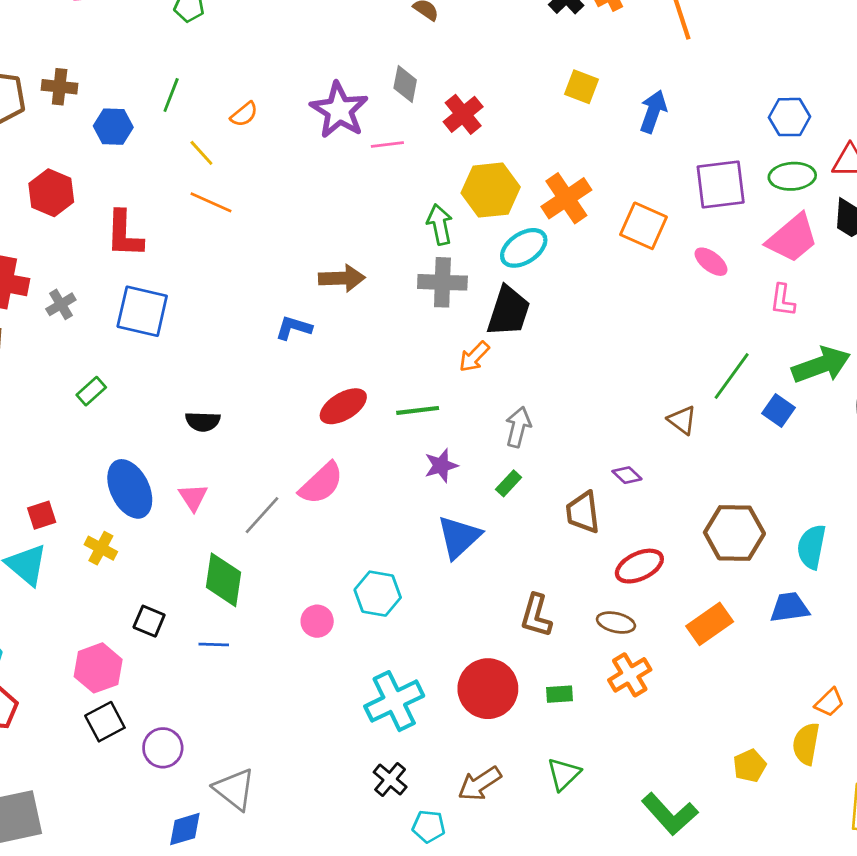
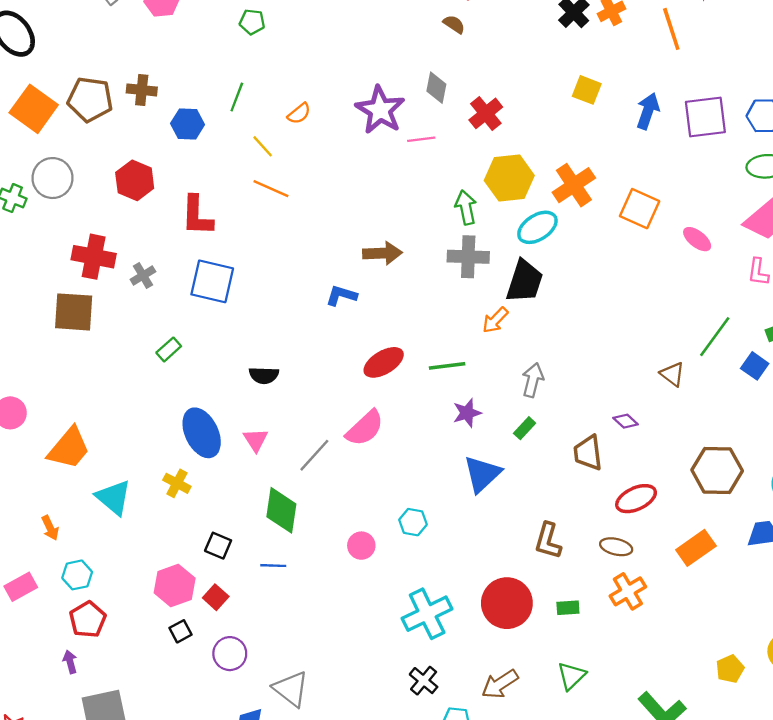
purple square: (721, 185) -> (705, 117), moved
red square: (42, 515) -> (216, 597), moved, turned -30
cyan hexagon: (378, 594) -> (413, 522), size x0.7
black square: (105, 722) -> (180, 631), size x0.7

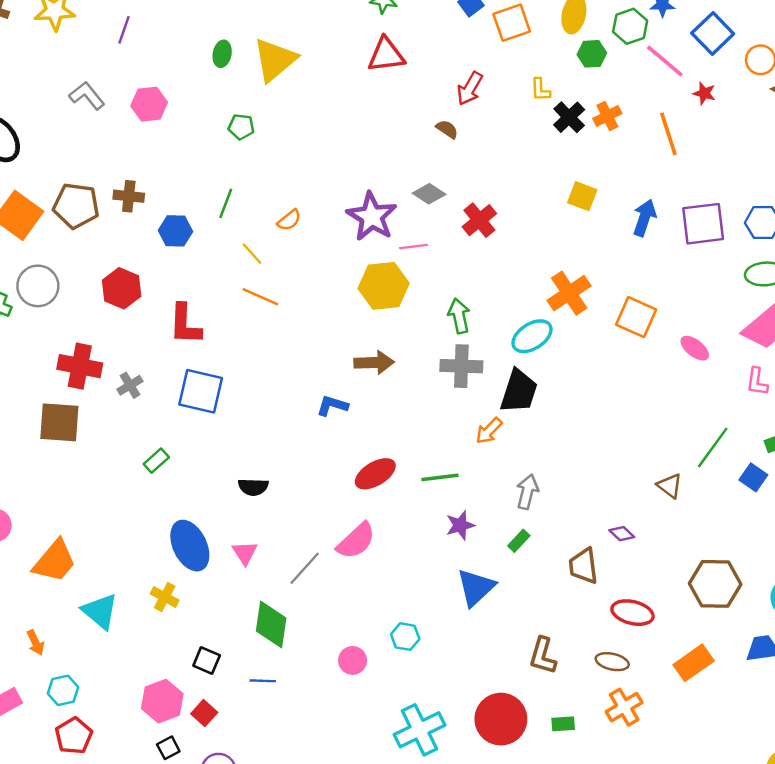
gray diamond: (436, 88) -> (429, 194), turned -68
yellow hexagon: (509, 178) -> (384, 286), moved
red ellipse: (636, 499) -> (633, 613), turned 39

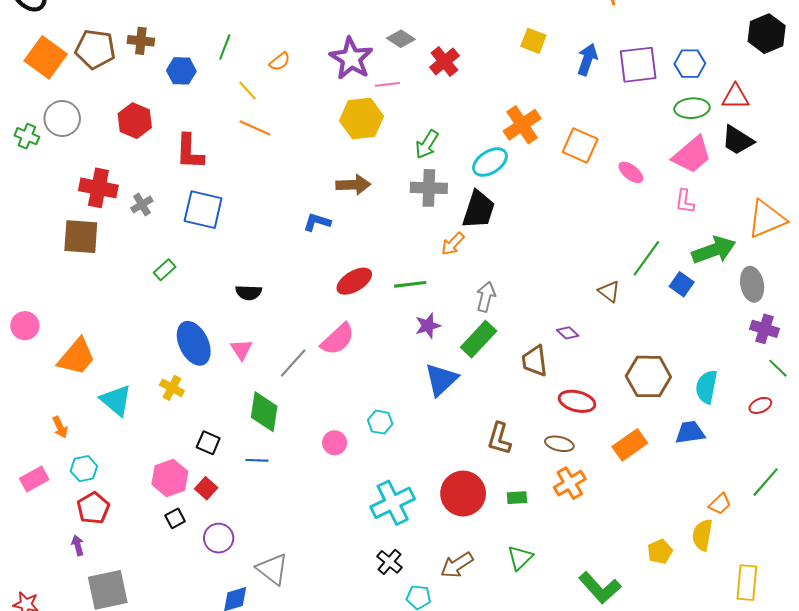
green arrow: (459, 316) -> (427, 144), turned -136
green rectangle: (519, 541) -> (479, 339), size x1.8

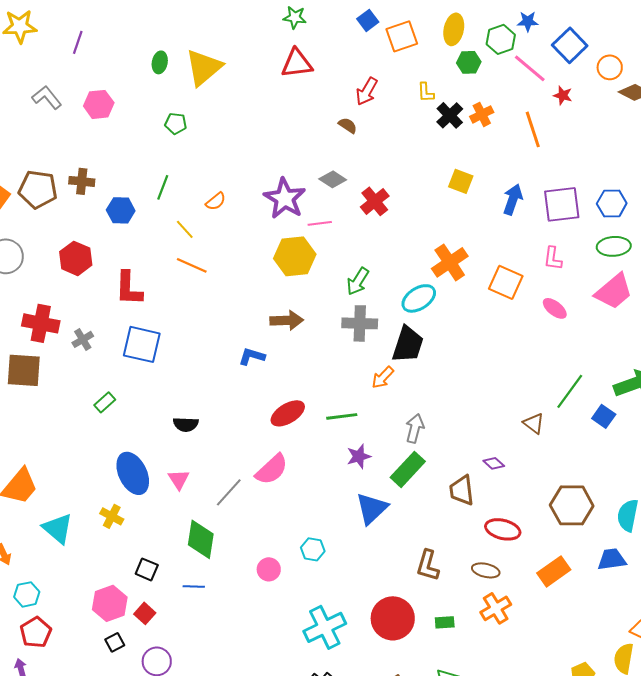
pink L-shape: (685, 201) -> (553, 258), moved

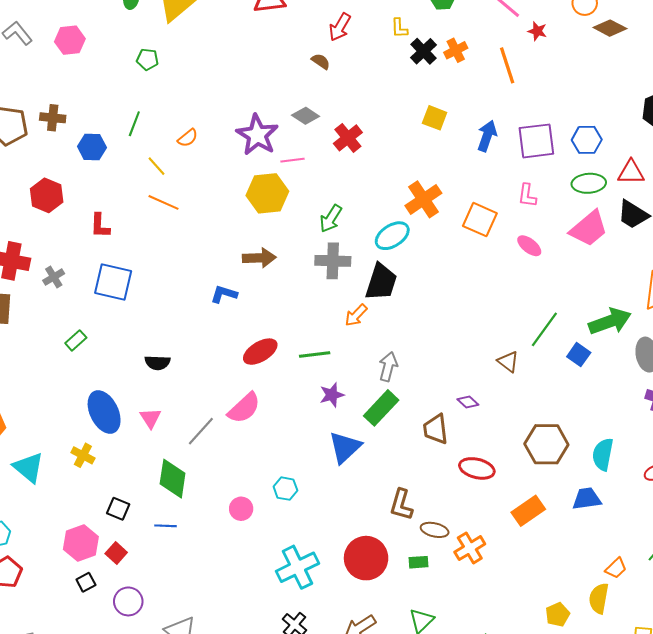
red L-shape: (129, 288) -> (100, 226), size x0.7
brown ellipse: (486, 570) -> (435, 530), moved

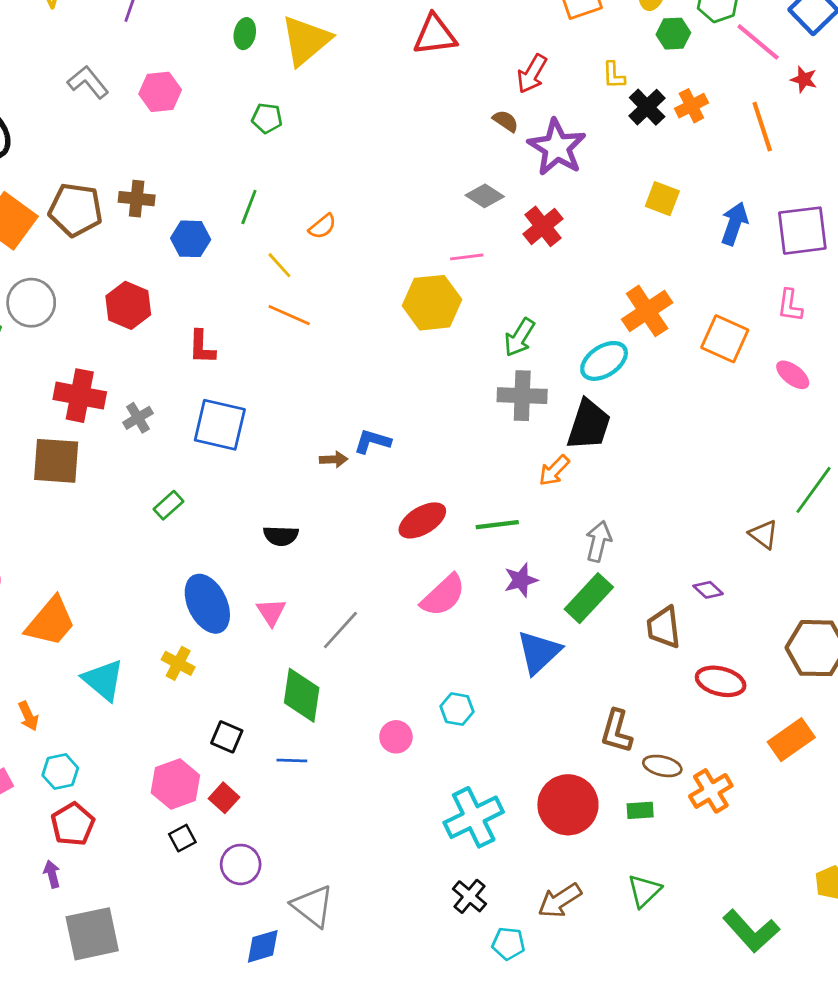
purple star: (257, 135) -> (557, 147), moved
brown arrow: (259, 258) -> (334, 459), moved, size x0.6
pink semicircle: (244, 408) -> (443, 595), moved

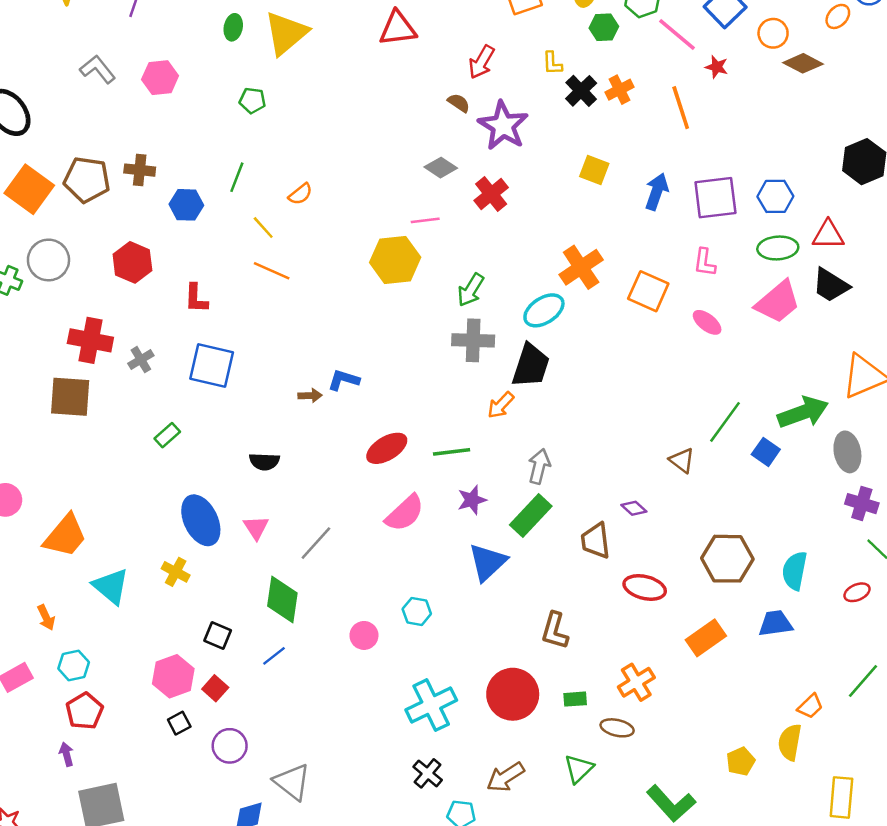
blue line: (292, 760) -> (274, 656), turned -40
brown ellipse: (662, 766) -> (617, 728), moved

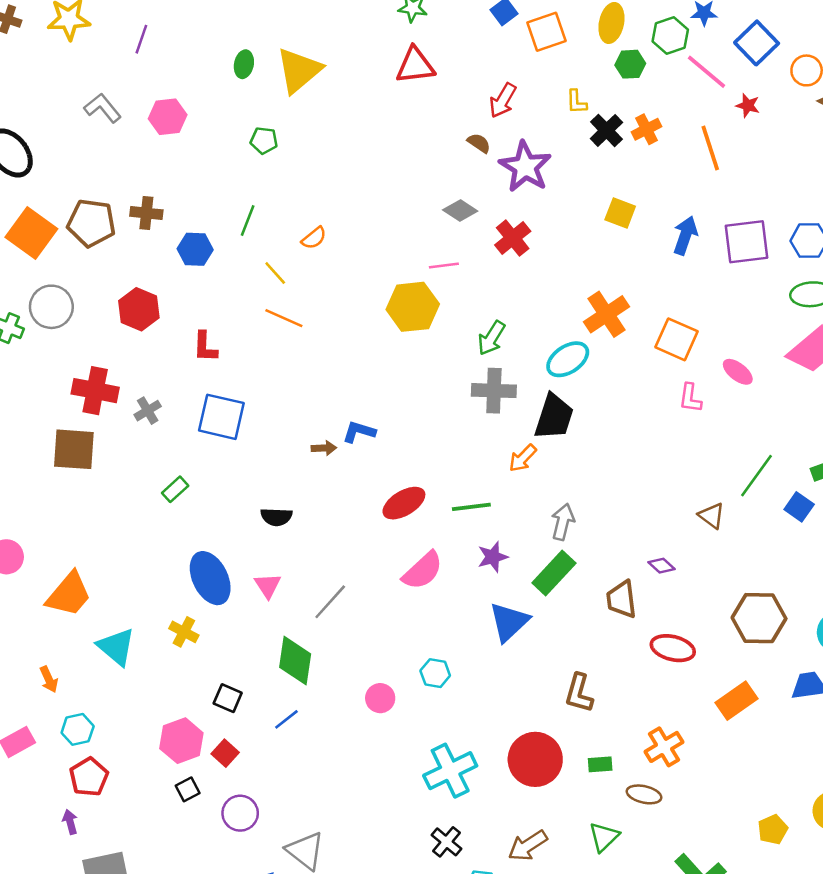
pink L-shape: (705, 262) -> (690, 398), moved

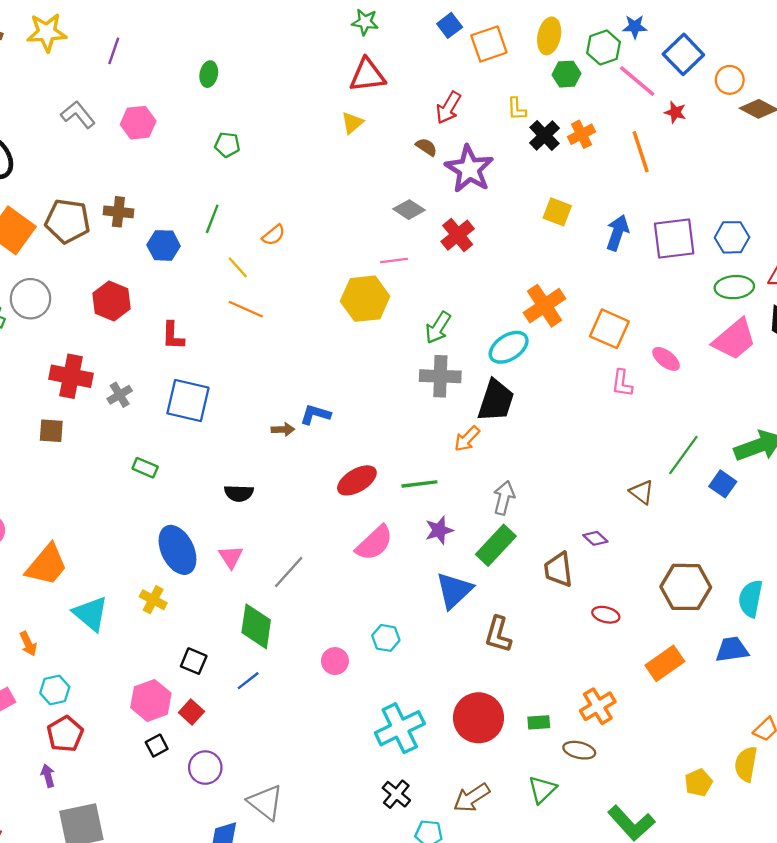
yellow triangle: (299, 70) -> (352, 123), moved, size x0.5
brown square: (74, 449) -> (51, 431), size x0.6
green rectangle: (175, 489) -> (145, 468), turned 65
red ellipse: (673, 648) -> (606, 615), size x0.7
brown L-shape: (579, 693) -> (498, 634), moved

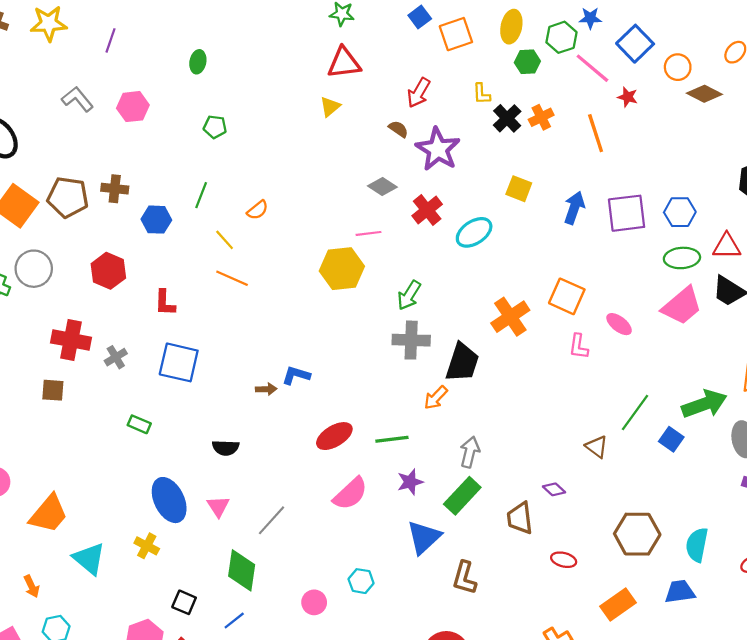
orange cross: (544, 306) -> (510, 317), moved
cyan ellipse: (509, 347) -> (474, 232), moved

